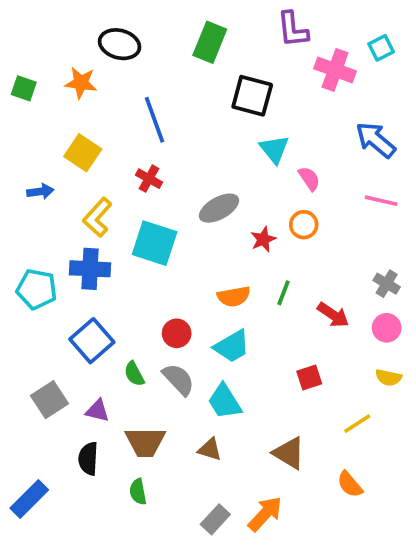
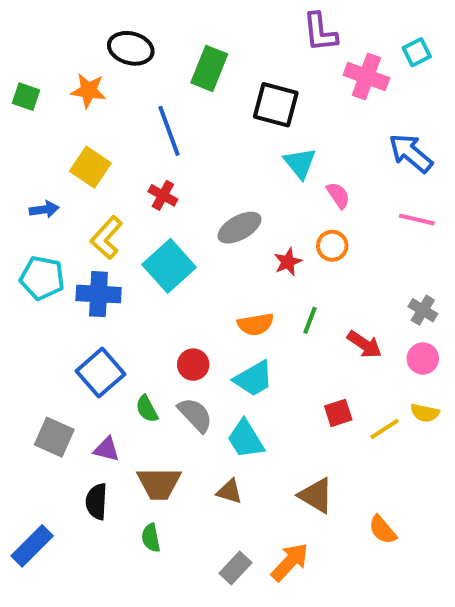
green rectangle: (210, 42) -> (209, 68), moved
cyan square: (155, 243) -> (169, 266), turned 30
cyan pentagon: (37, 289) -> (42, 278), moved
gray square: (50, 400) -> (54, 437), turned -33
yellow line: (357, 424) -> (385, 429), moved

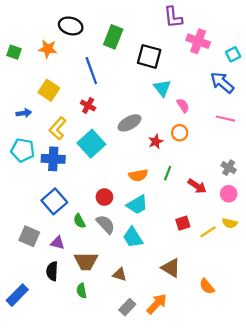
cyan square: (417, 52) -> (233, 54), moved
brown triangle: (229, 491) -> (120, 274), moved

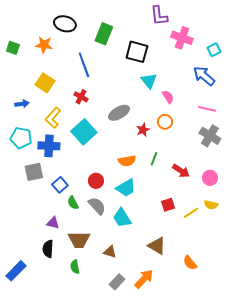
gray cross: (229, 168) -> (210, 136), moved, size x1.5
blue square: (54, 201) -> (60, 185), moved, size x0.7
gray square: (29, 236) -> (34, 172), moved, turned -36

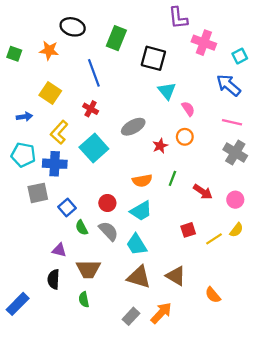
yellow semicircle: (211, 205) -> (236, 230), turned -64
brown triangle: (110, 252) -> (139, 277), moved, size x1.6

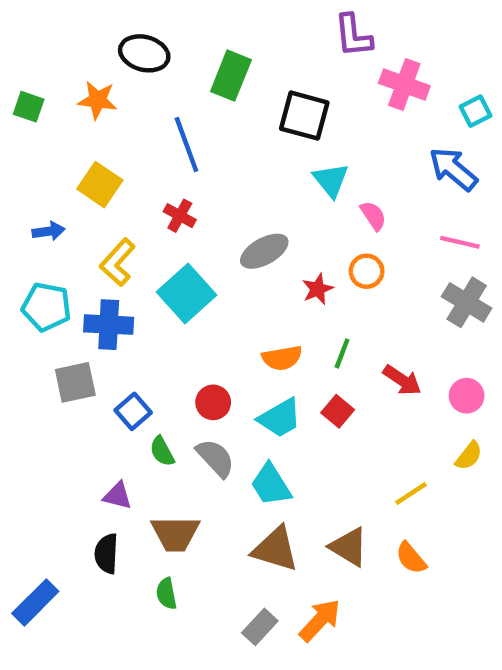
red square: (188, 230) -> (338, 411), moved, turned -32
yellow line: (214, 239) -> (411, 494), moved
orange semicircle: (213, 295) -> (411, 558), moved

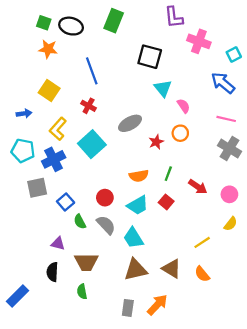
green rectangle: (231, 76) -> (114, 21), moved
green square: (29, 107) -> (44, 23), moved
blue cross: (109, 325) -> (54, 159), turned -30
brown triangle: (275, 549) -> (135, 270), turned -30
gray rectangle: (260, 627) -> (128, 308), turned -35

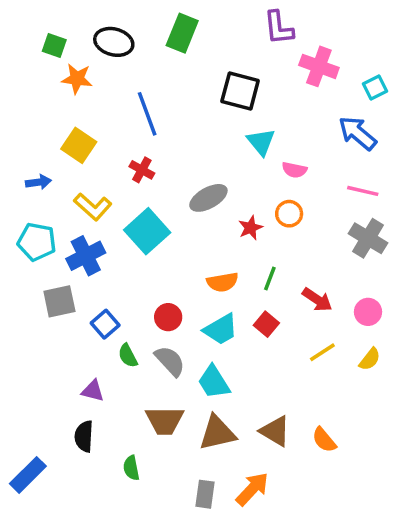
green square: (44, 23) -> (54, 45), moved
pink semicircle: (184, 106) -> (294, 170), turned 136
yellow L-shape: (58, 129) -> (93, 207), turned -90
yellow line: (202, 242) -> (322, 352), moved
brown trapezoid: (86, 262) -> (165, 421), moved

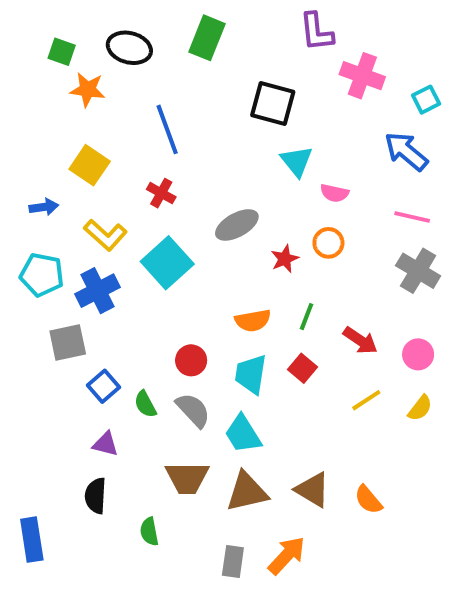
blue square: (105, 324) -> (103, 386), moved
cyan trapezoid: (221, 329) -> (251, 374), turned 129
blue rectangle: (28, 475) -> (32, 540), turned -54

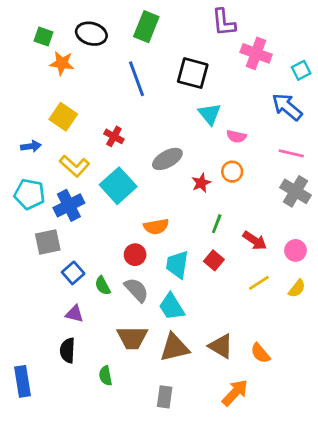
blue line: (167, 129) -> (136, 79), moved
orange semicircle: (253, 321) -> (156, 227), moved
orange arrow: (287, 555) -> (235, 393), moved

